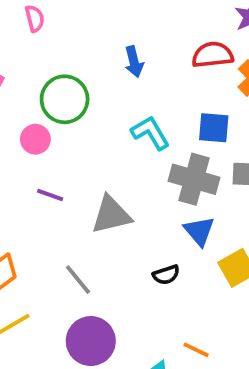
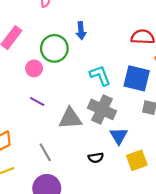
blue arrow: (134, 62) -> (81, 31), moved
blue square: (214, 128) -> (137, 78), size x1.4
gray cross: (194, 179) -> (102, 109), moved

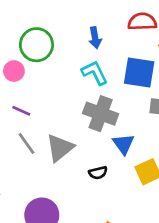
blue arrow: (81, 31) -> (95, 38), moved
gray triangle: (70, 118) -> (60, 148), moved, turned -30
gray line: (45, 152) -> (26, 144), moved

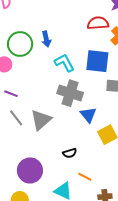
blue arrow: (95, 38) -> (46, 39), moved
black semicircle: (98, 173) -> (70, 153), moved

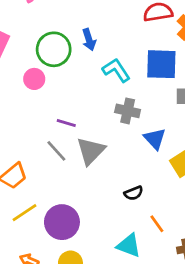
gray cross: (70, 93) -> (128, 111), size x0.7
purple line: (11, 94) -> (66, 123), moved
purple circle: (30, 171) -> (62, 222), moved
orange line: (85, 177) -> (157, 224), turned 32

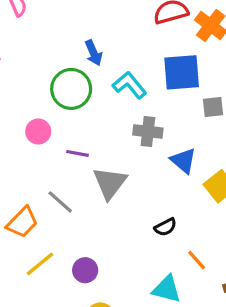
green circle: (54, 49) -> (71, 89), moved
pink circle: (34, 79) -> (38, 132), moved
gray line: (56, 151) -> (60, 202), moved
purple circle: (62, 222) -> (85, 270), size x0.6

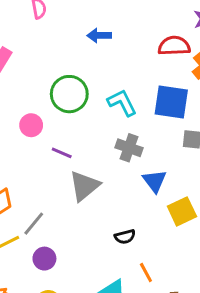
blue arrow: (94, 53) -> (99, 35), moved, turned 100
gray line: (60, 202) -> (34, 224), moved, turned 75

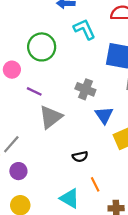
cyan L-shape: (122, 103) -> (84, 29), moved

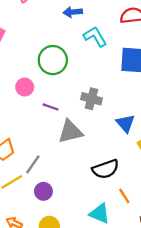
gray cross: (85, 89) -> (91, 99), moved
gray triangle: (51, 117) -> (70, 132), turned 30
black semicircle: (80, 157) -> (106, 169), size x1.6

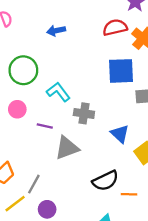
cyan L-shape: (95, 37) -> (58, 92), moved
green circle: (53, 60) -> (23, 70), moved
orange line: (124, 196) -> (129, 194), moved, turned -49

